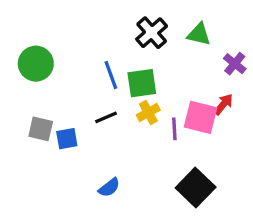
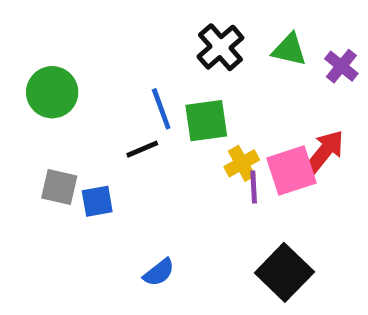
purple cross: (235, 64) -> (341, 66), moved
red arrow: (223, 104) -> (325, 151), size x1.4
yellow cross: (148, 113) -> (242, 163), moved
black line: (106, 117) -> (142, 149), moved
pink square: (200, 117) -> (292, 170), turned -32

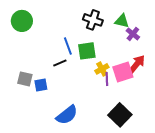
black cross: (220, 47) -> (93, 20), turned -30
purple cross: (341, 66) -> (133, 34), moved
green circle: (52, 92) -> (22, 21), moved
blue semicircle: (159, 272) -> (67, 115), size x1.6

